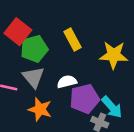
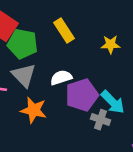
green pentagon: (34, 49) -> (22, 44), turned 30
yellow star: (114, 55) -> (111, 44), size x0.6

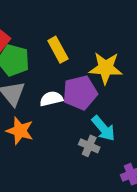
yellow star: (111, 44) -> (106, 68), size x1.6
purple pentagon: (82, 95) -> (80, 93), moved

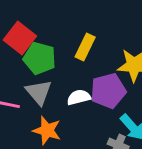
yellow rectangle: (58, 50) -> (85, 47), turned 55

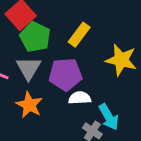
purple pentagon: (108, 91) -> (65, 74), moved
white semicircle: (79, 97) -> (80, 98), moved

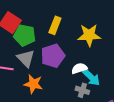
white semicircle: (80, 98) -> (79, 68), moved

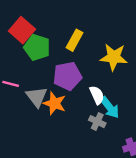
gray triangle: (26, 58) -> (37, 97), moved
white semicircle: (79, 68) -> (97, 95), turned 77
orange star: (33, 84) -> (55, 103), moved

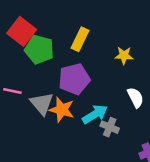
yellow star: (114, 57) -> (124, 55), size x0.6
white semicircle: (97, 95) -> (135, 97), moved
cyan arrow: (110, 107) -> (95, 114), moved, turned -80

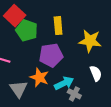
yellow rectangle: (80, 39) -> (58, 26), turned -36
yellow star: (124, 55) -> (90, 41), size x1.6
gray triangle: (42, 104) -> (19, 89), moved

